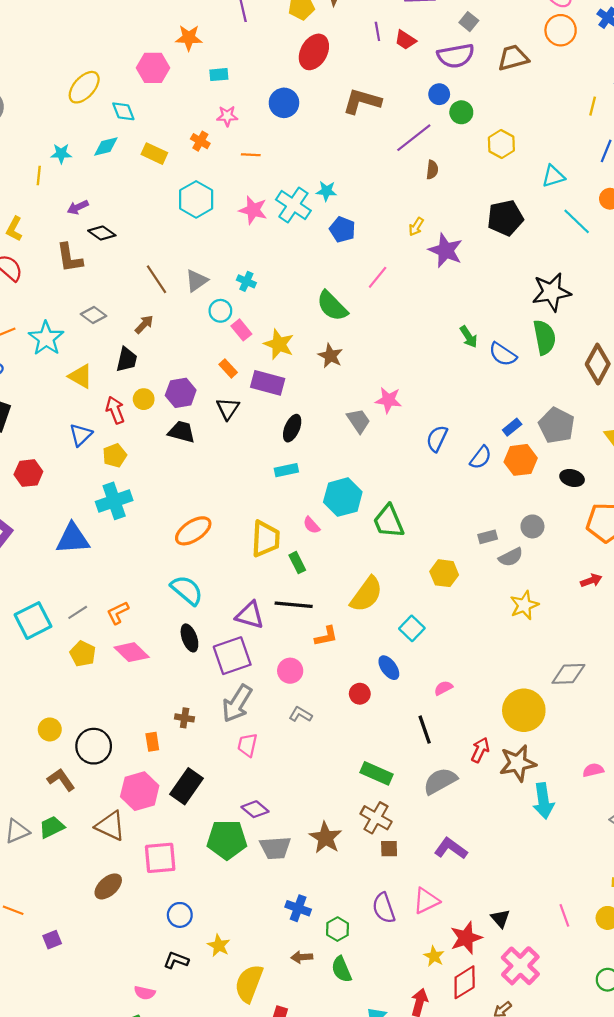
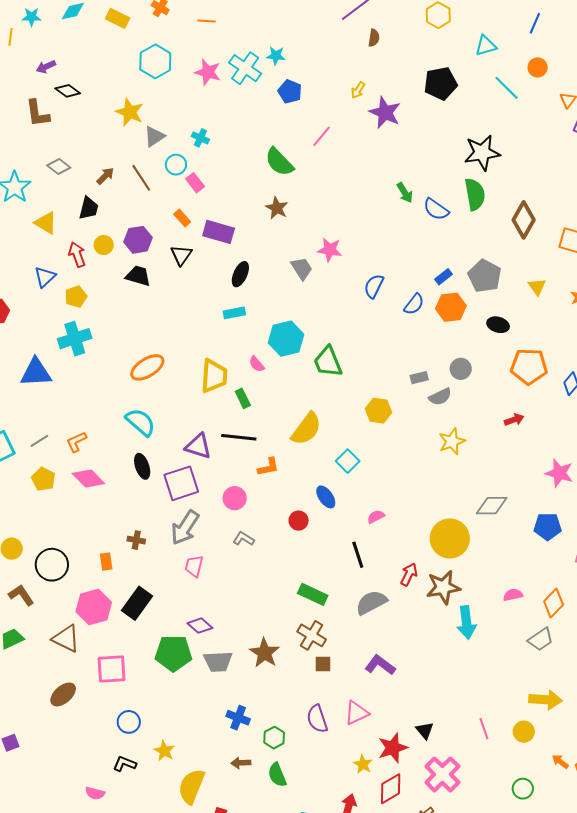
brown line: (157, 279) -> (141, 178), moved
yellow star: (279, 344) -> (130, 112), moved

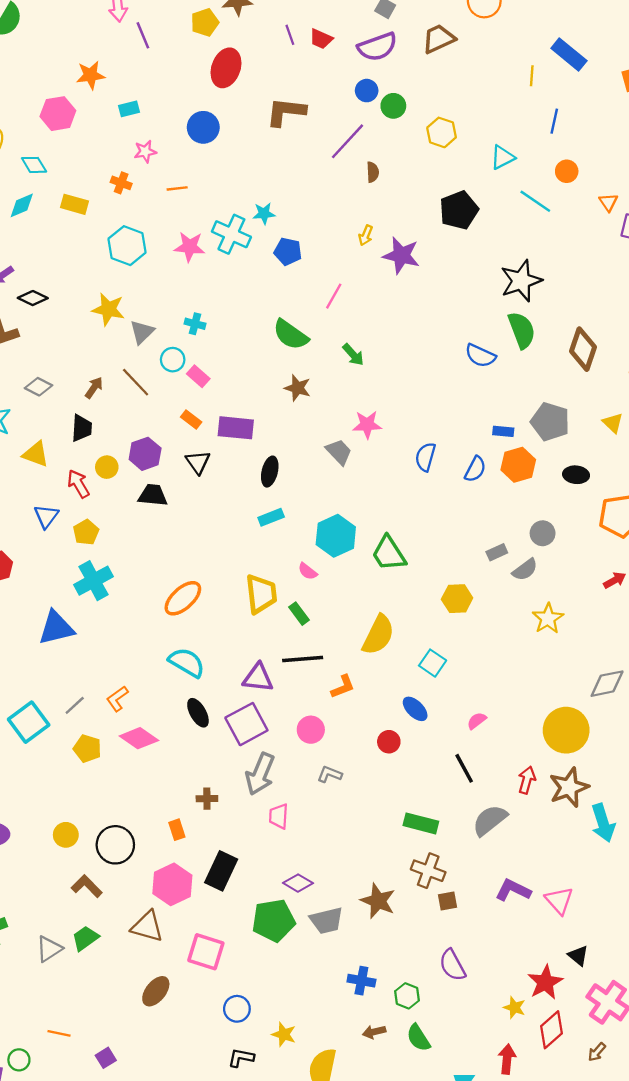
green arrow: (405, 193) -> (353, 355), moved
blue rectangle: (443, 277) -> (503, 431), turned 54
pink square: (112, 669) -> (206, 952), turned 32
pink triangle: (357, 713) -> (559, 900), moved, turned -36

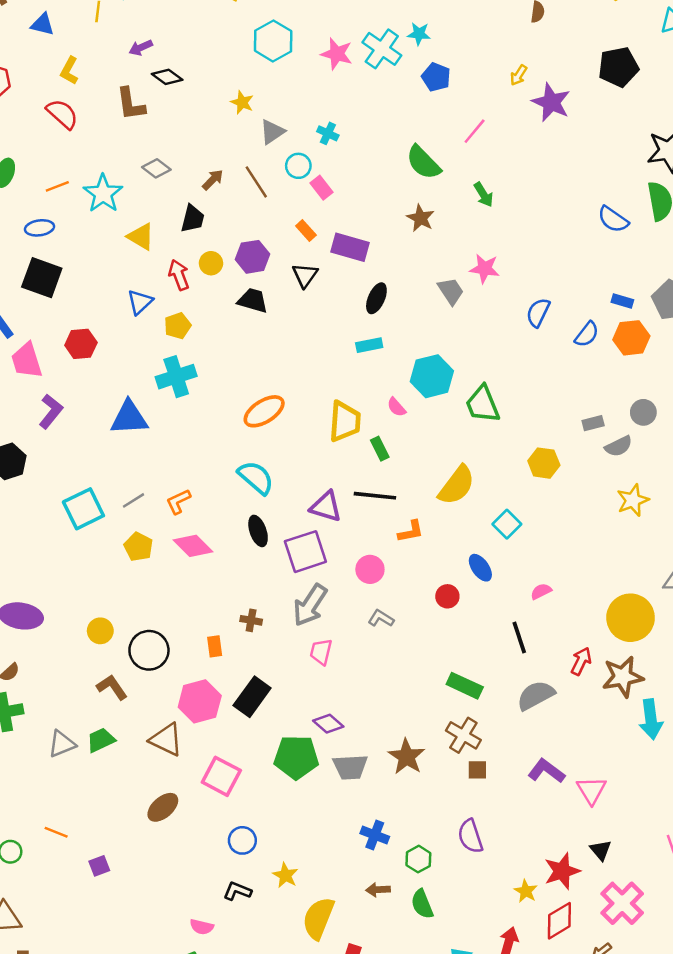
yellow star: (108, 309) -> (242, 102), size x0.7

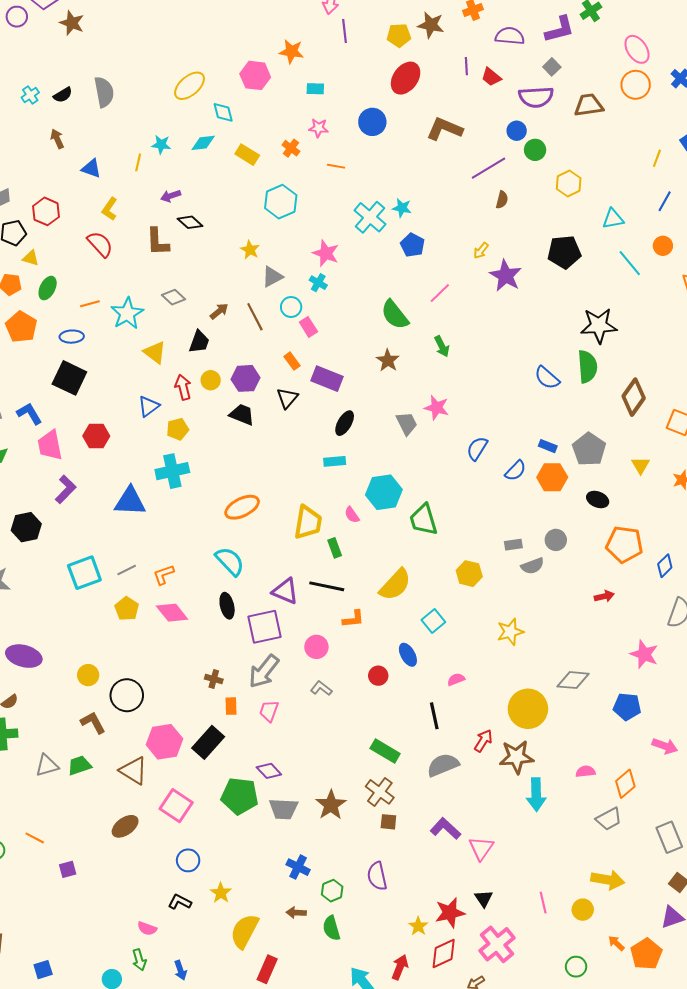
pink star: (337, 54) -> (326, 253), moved
yellow star: (633, 500) -> (510, 632), moved
orange rectangle: (215, 646) -> (231, 706), moved

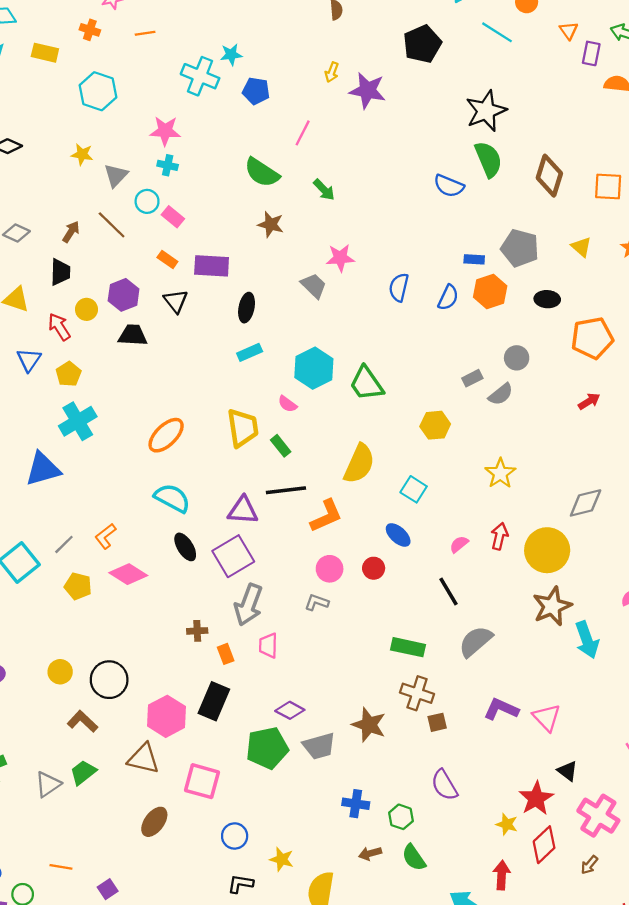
orange L-shape: (353, 619) -> (326, 516), size x1.4
pink circle: (316, 647) -> (330, 569), moved
red arrow: (483, 741) -> (499, 536), moved

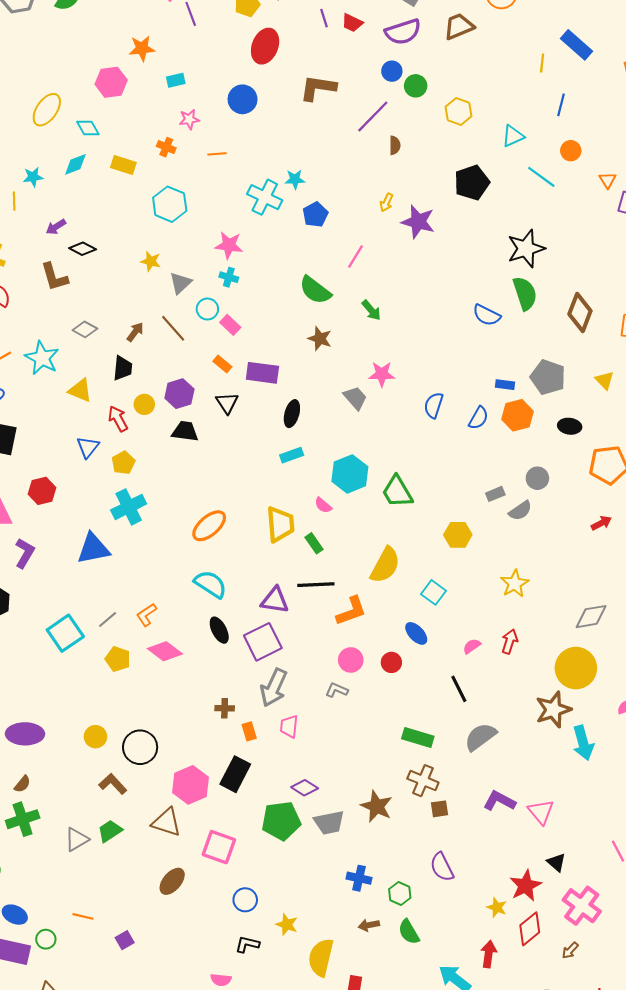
blue pentagon: (256, 91) -> (315, 215), turned 30
yellow circle: (547, 550) -> (576, 668), moved

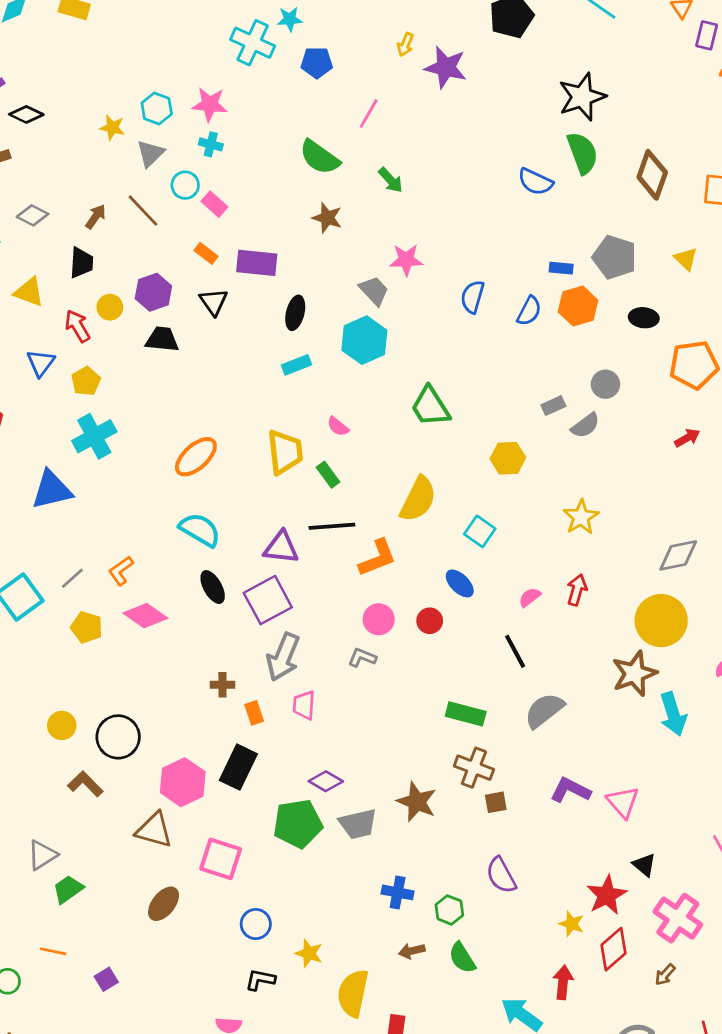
cyan hexagon: (170, 204) -> (157, 108), moved, size x0.7
blue pentagon: (315, 215) -> (317, 63), turned 30
cyan hexagon: (350, 474) -> (364, 340), moved
green trapezoid: (110, 831) -> (68, 889), moved

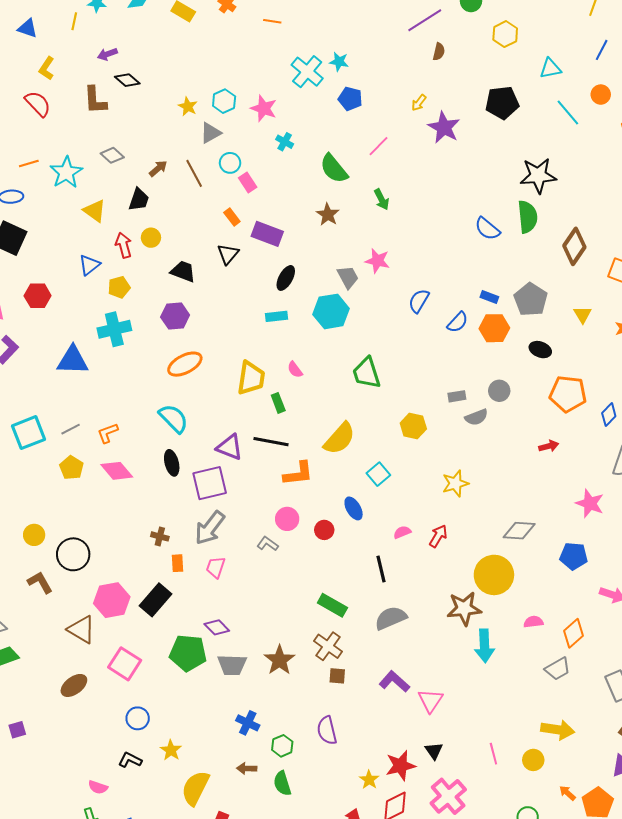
cyan cross: (211, 144) -> (285, 142), moved
purple hexagon: (153, 292) -> (175, 316), moved

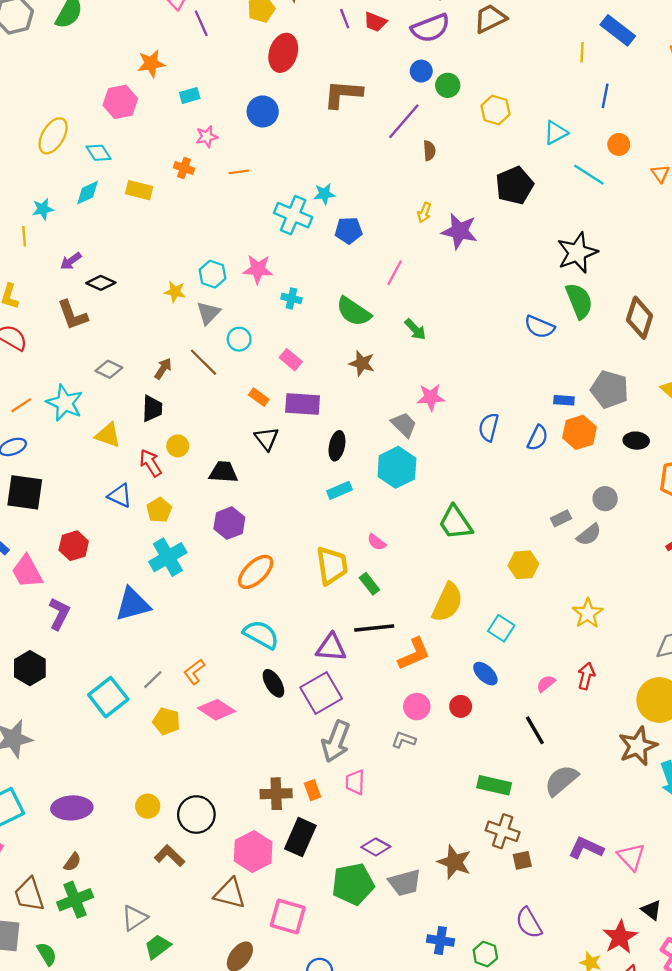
pink rectangle: (248, 183) -> (291, 360), moved
blue triangle: (89, 265) -> (120, 496), turned -40
brown cross: (160, 536) -> (276, 794), moved, size x1.5

